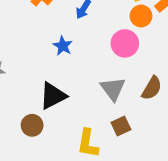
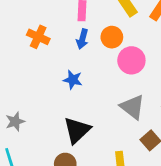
orange circle: (141, 16) -> (112, 37), moved

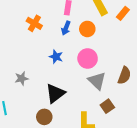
pink circle: (131, 60) -> (88, 58), moved
gray star: (15, 122) -> (22, 78), moved

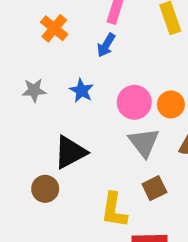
orange circle: (87, 29) -> (171, 104), moved
gray star: (22, 78) -> (34, 90), moved

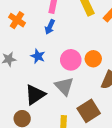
gray triangle: (144, 143) -> (64, 86), moved
brown square: (154, 188) -> (89, 111), size x1.5

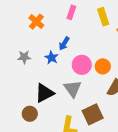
blue arrow: (50, 27) -> (64, 44), moved

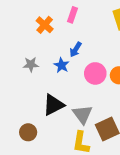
pink rectangle: (71, 12) -> (73, 15), moved
gray triangle: (73, 89) -> (82, 114), moved
brown circle: (30, 114) -> (28, 132), moved

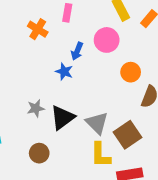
gray star: (31, 64) -> (36, 108), moved
pink circle: (95, 73) -> (107, 40), moved

